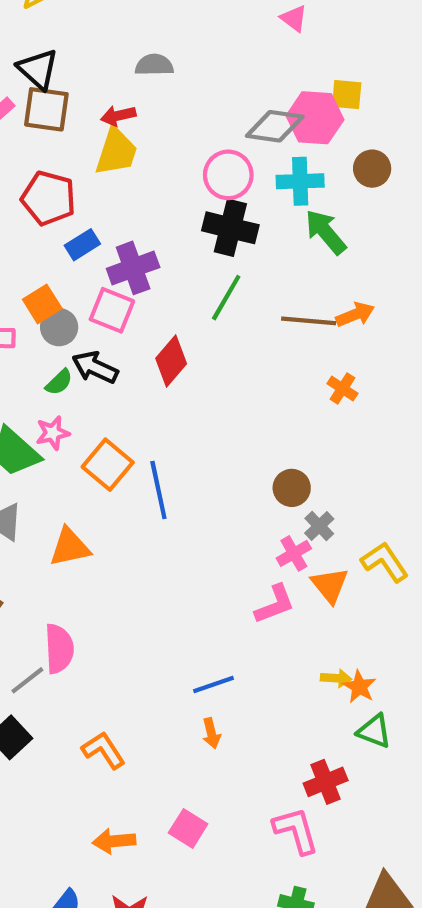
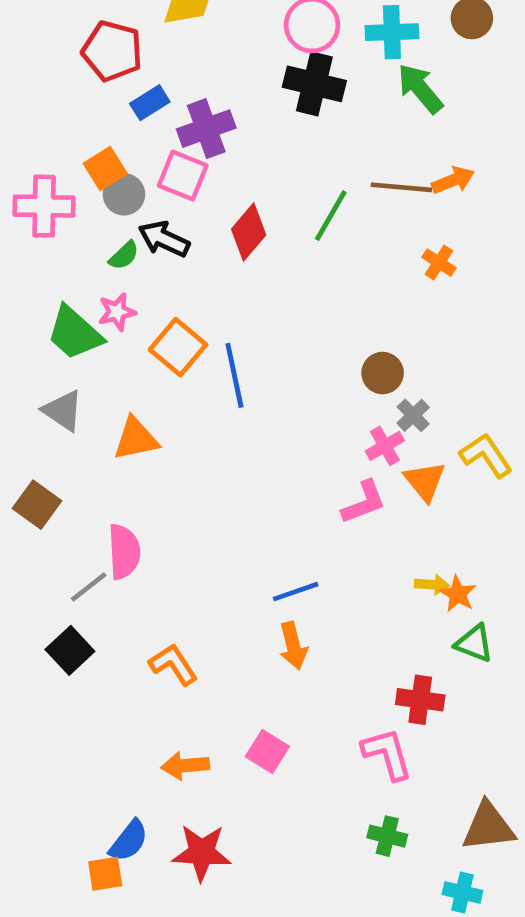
green line: (226, 298) -> (331, 216), moved
orange arrow: (211, 733) -> (293, 646), size x1.4
red cross: (326, 782) -> (420, 700), turned 30

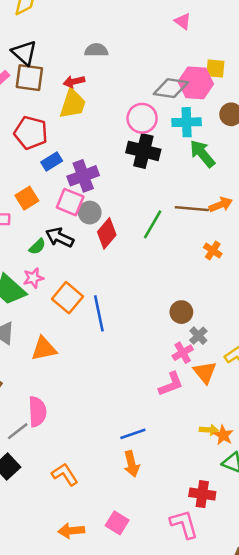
gray circle: (124, 194) -> (90, 213), moved

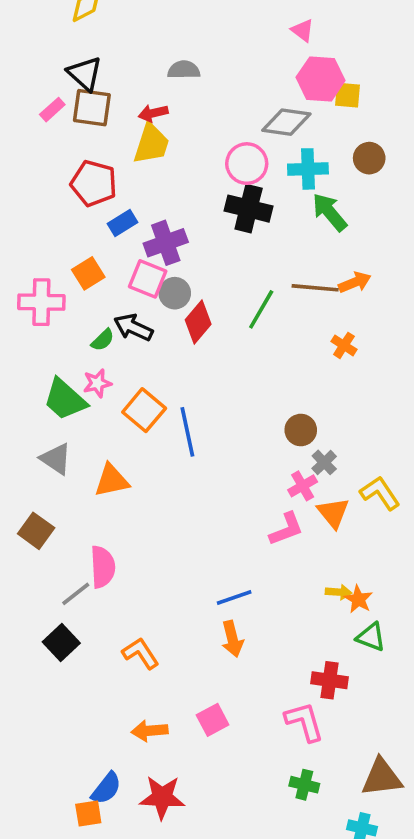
pink hexagon: (196, 83) -> (321, 79), moved
pink square: (117, 523) -> (213, 720), turned 30

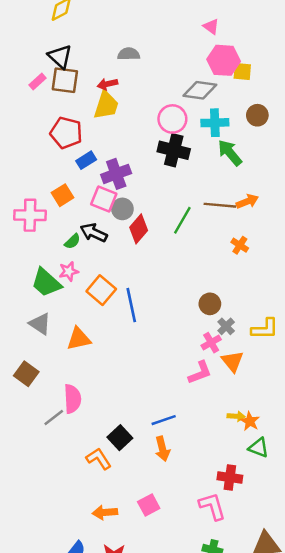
yellow L-shape: (380, 493) -> (265, 329), moved, turned 124
black square: (61, 642) -> (120, 438), moved

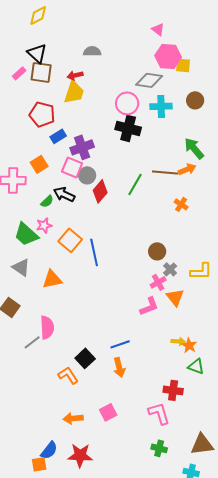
green arrow: (230, 153) -> (194, 148), moved

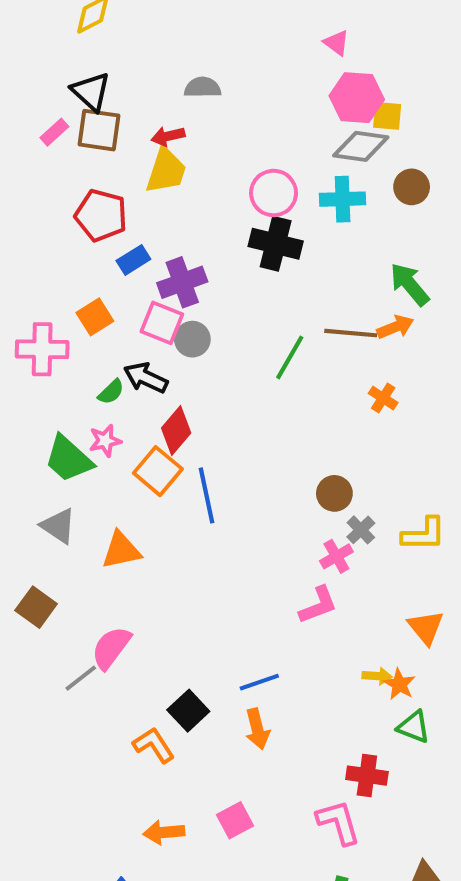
gray diamond: (149, 80) -> (361, 146), moved
red diamond: (100, 191) -> (176, 430), moved
orange triangle: (175, 297) -> (426, 627), moved
pink semicircle: (47, 327) -> (111, 648), turned -140

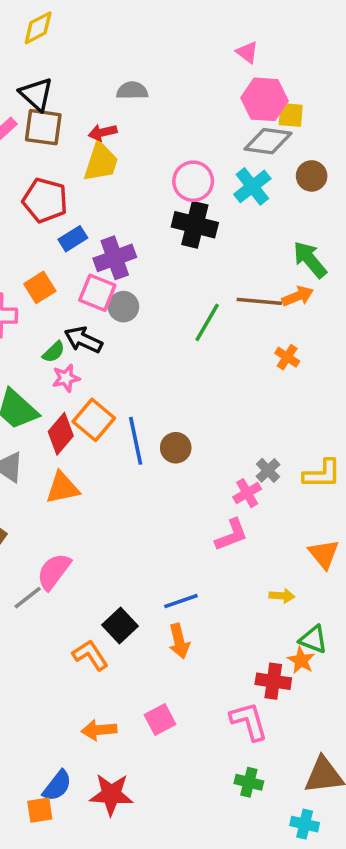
cyan cross: (343, 199) -> (252, 186), turned -36
red diamond: (176, 430) -> (61, 434), moved
pink star: (105, 441) -> (66, 378), moved
brown circle: (334, 493) -> (176, 448), moved
orange star: (399, 684) -> (301, 660), moved

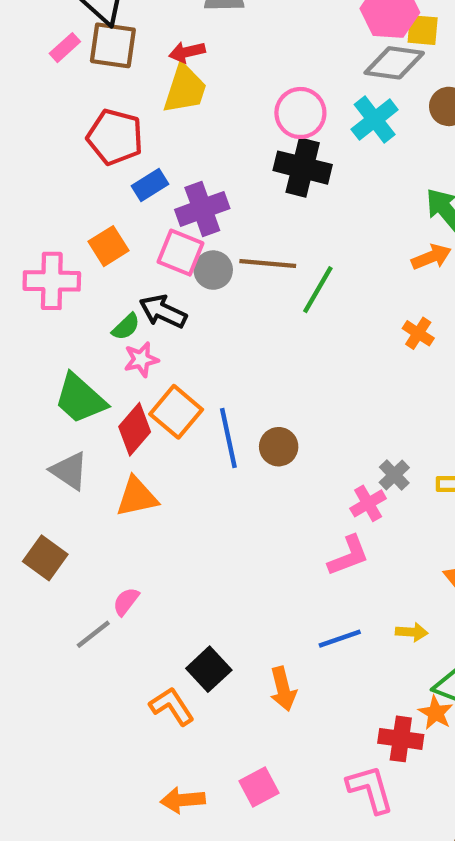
brown line: (259, 301) -> (268, 263), moved
pink semicircle: (54, 571) -> (126, 602), size x0.6
blue line: (181, 601) -> (340, 639), moved

